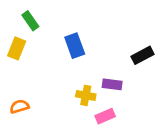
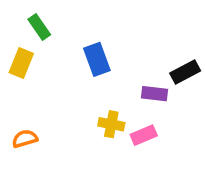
purple rectangle: (112, 84) -> (155, 94), moved
pink rectangle: (105, 116) -> (144, 135), moved

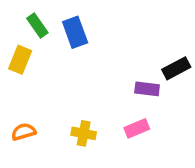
blue rectangle: (97, 59) -> (75, 32), moved
yellow cross: (111, 124) -> (84, 133), moved

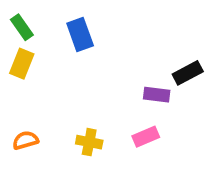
green rectangle: (37, 25) -> (22, 27), moved

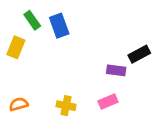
green rectangle: (22, 27) -> (32, 20), moved

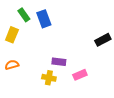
purple rectangle: (116, 70) -> (59, 62), moved
orange semicircle: (19, 104) -> (12, 65), moved

